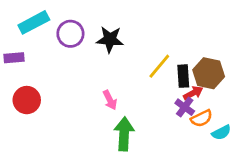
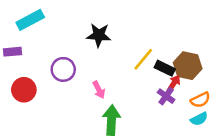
purple circle: (70, 34) -> (63, 69), moved
black rectangle: (183, 76) -> (165, 68), turned -60
red arrow: (193, 93) -> (174, 83), turned -30
orange semicircle: (202, 118) -> (200, 100), moved

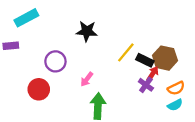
red circle: (24, 90) -> (39, 89), moved
pink arrow: (99, 90) -> (87, 79), turned 64

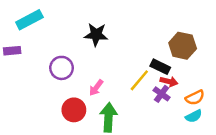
yellow line: (126, 52) -> (139, 80), moved
brown hexagon: (165, 58) -> (183, 46), moved
red arrow: (153, 74) -> (169, 82), turned 72
red circle: (39, 89) -> (74, 110), moved

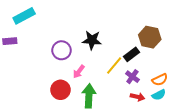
black star: (96, 35) -> (92, 40), moved
black rectangle: (160, 67) -> (131, 54), turned -63
purple circle: (62, 68) -> (62, 50), moved
red arrow: (169, 82) -> (138, 97), moved

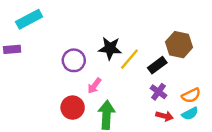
yellow line: (114, 65) -> (129, 59), moved

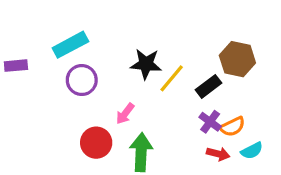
cyan rectangle: (29, 19) -> (70, 45), moved
purple circle: (74, 60) -> (82, 80), moved
orange semicircle: (191, 95) -> (233, 127), moved

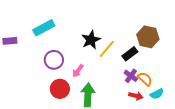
black star: (146, 64) -> (91, 40), turned -30
purple circle: (82, 80) -> (54, 60), moved
orange semicircle: (233, 127) -> (145, 79), turned -112

